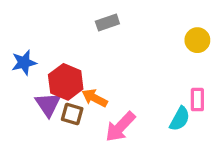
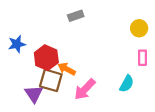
pink rectangle: (197, 100) -> (142, 58), moved
purple triangle: (48, 104) -> (34, 94), moved
brown square: (72, 114) -> (51, 80), size x1.5

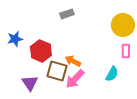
yellow circle: (139, 28) -> (123, 25), size x1.5
orange arrow: (67, 69) -> (73, 61), moved
brown square: (51, 80) -> (57, 71), moved

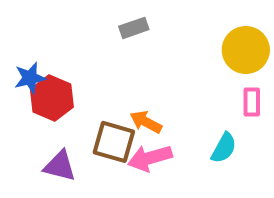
red hexagon: (41, 51) -> (52, 98), moved
pink arrow: (75, 79) -> (150, 158), turned 30
purple triangle: (30, 83) -> (60, 166), turned -42

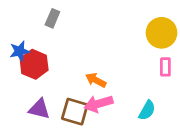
gray rectangle: (134, 28) -> (52, 18), moved, turned -48
brown square: (114, 142) -> (75, 112), moved
cyan semicircle: (224, 148) -> (147, 110), moved

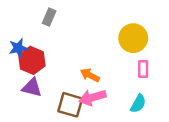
yellow circle: (162, 33) -> (133, 38), moved
pink rectangle: (165, 67) -> (143, 69), moved
purple triangle: (39, 109) -> (32, 88), moved

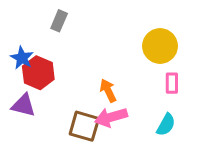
blue star: (18, 48) -> (22, 58), turned -30
orange arrow: (90, 75) -> (108, 91), turned 36
purple triangle: (32, 88) -> (23, 105), moved

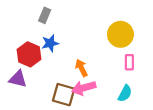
blue star: (22, 58) -> (50, 43), moved, turned 30

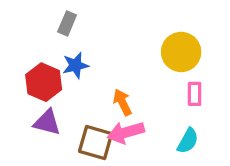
purple triangle: (18, 79) -> (47, 122), moved

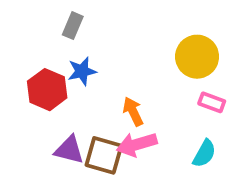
pink rectangle: (195, 94) -> (212, 102), turned -70
purple triangle: (47, 122) -> (69, 150), moved

